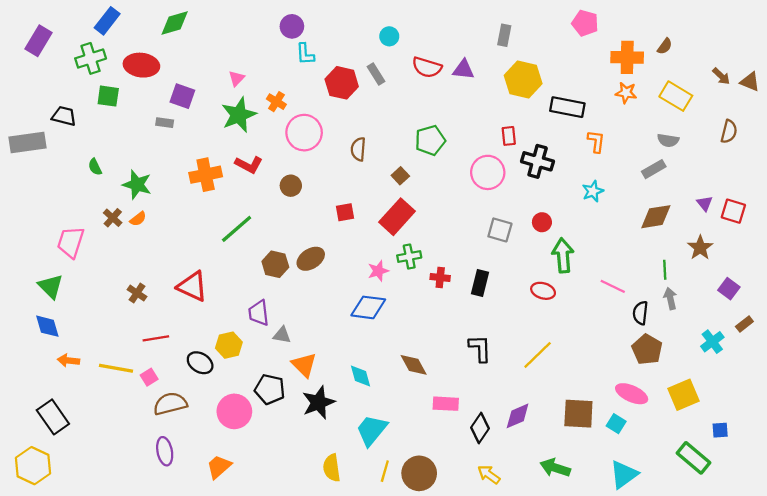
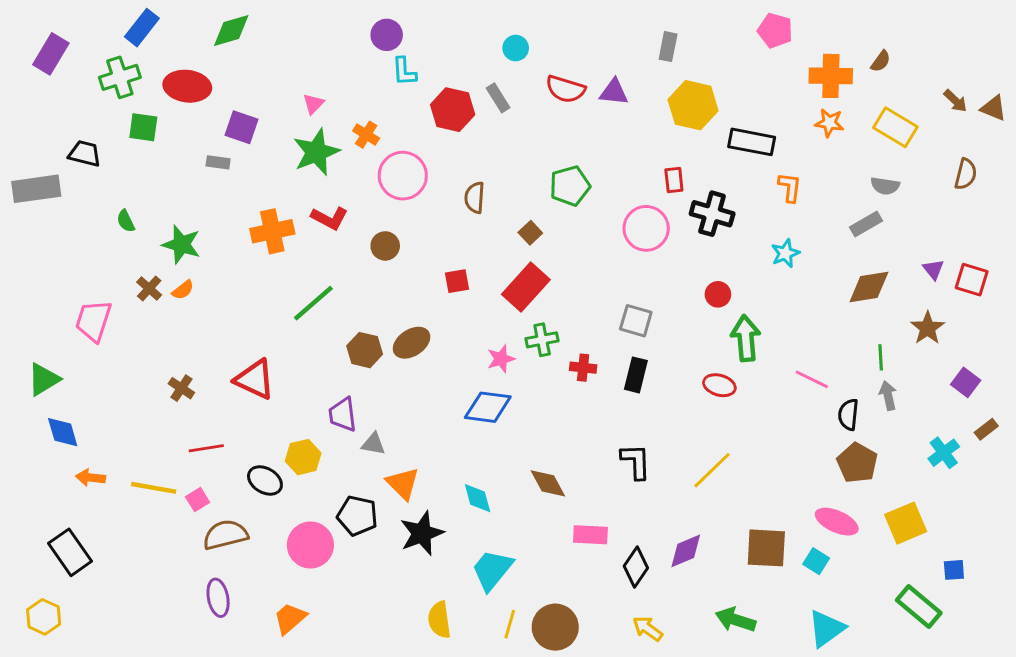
gray square: (500, 230) -> (636, 321), moved
green triangle: (51, 286) -> (44, 379), moved, turned 44
yellow hexagon: (33, 466) -> (44, 617), size x0.7

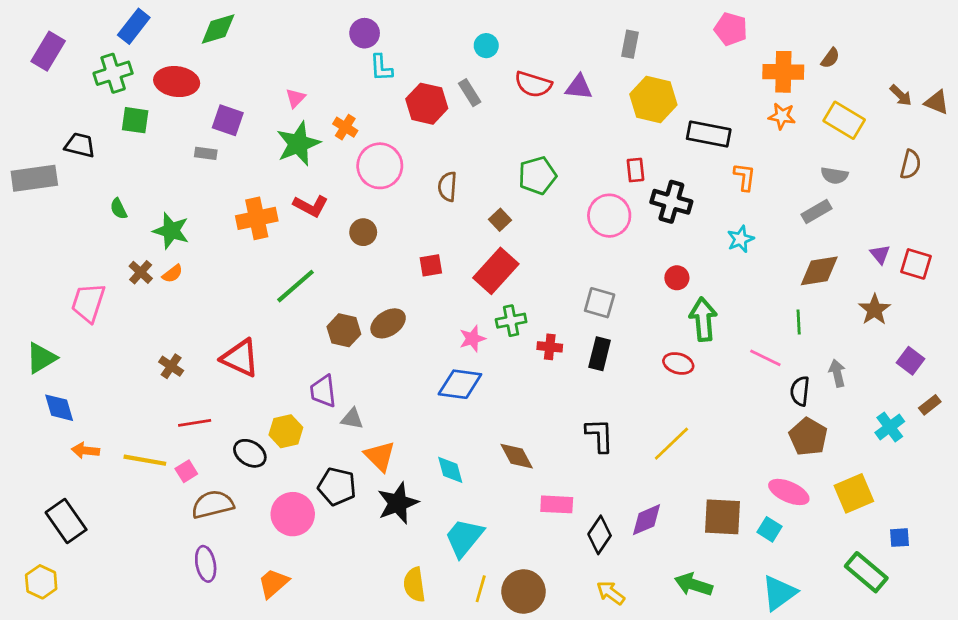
green line: (881, 357) -> (799, 322), moved

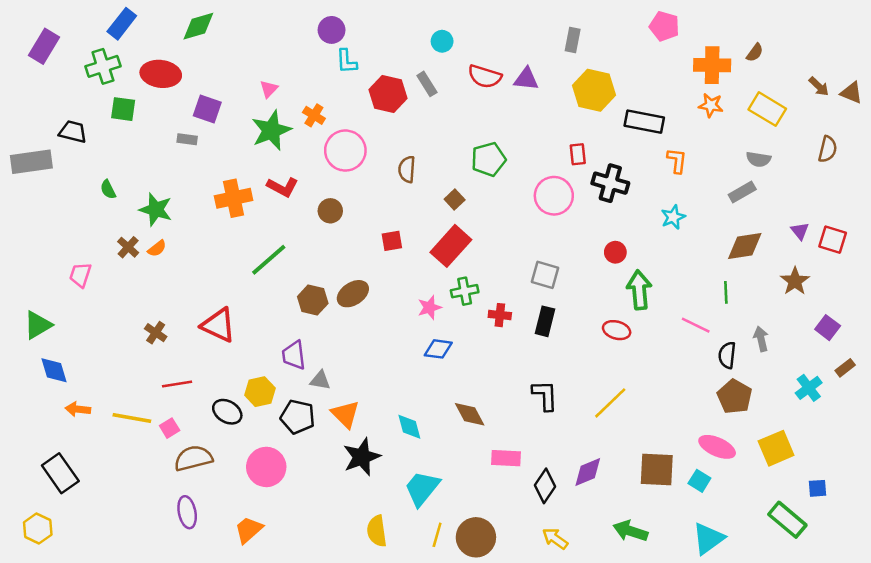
pink trapezoid: (88, 303) -> (80, 275), size x0.7
blue diamond: (460, 384) -> (438, 349), moved, size x0.7
black pentagon: (337, 486) -> (298, 417), moved

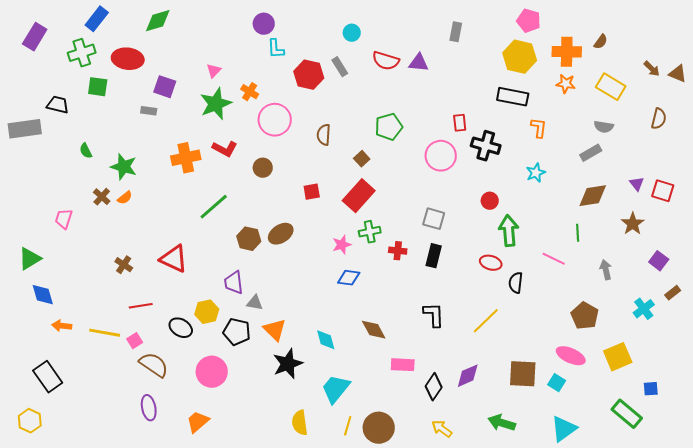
yellow hexagon: (594, 90) -> (520, 57), moved
black semicircle: (727, 355) -> (516, 283), moved
brown semicircle: (193, 458) -> (154, 365), turned 48

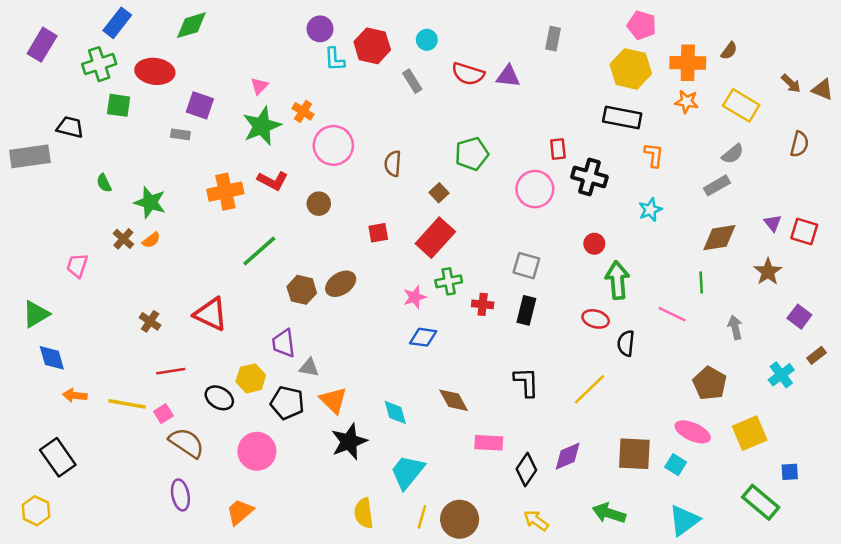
red hexagon: (309, 75) -> (372, 46), moved
gray semicircle: (604, 127) -> (733, 154), turned -48

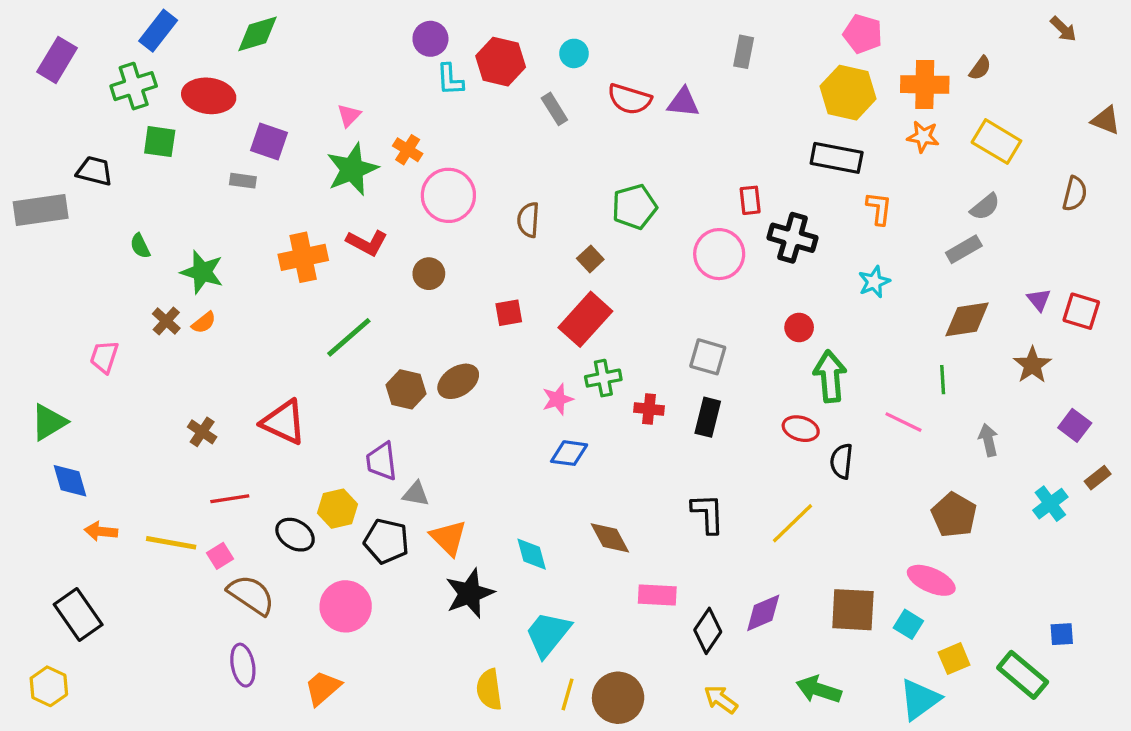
brown arrow: (791, 83) -> (1063, 29), moved
yellow square: (750, 433) -> (954, 659), moved, size x0.7

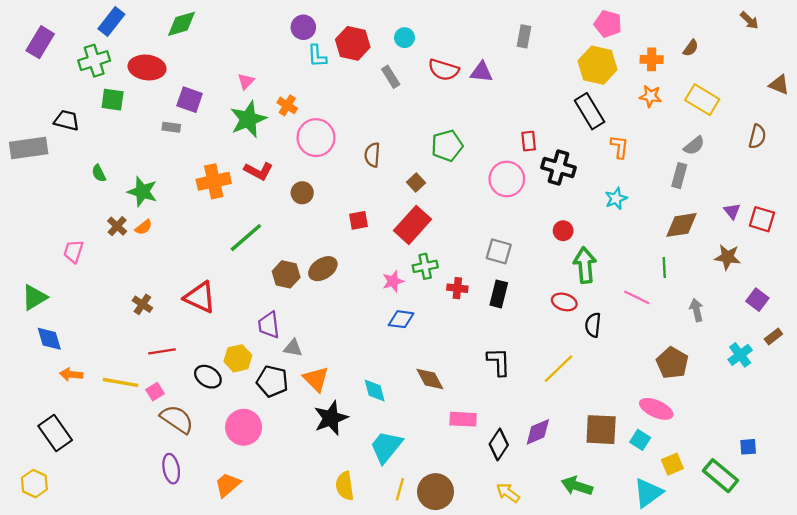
orange cross: (925, 84) -> (652, 59), size x0.7
black rectangle: (837, 158) -> (590, 111), turned 48
gray rectangle: (964, 249) -> (679, 176), turned -45
brown star: (1032, 365) -> (727, 257), turned -30

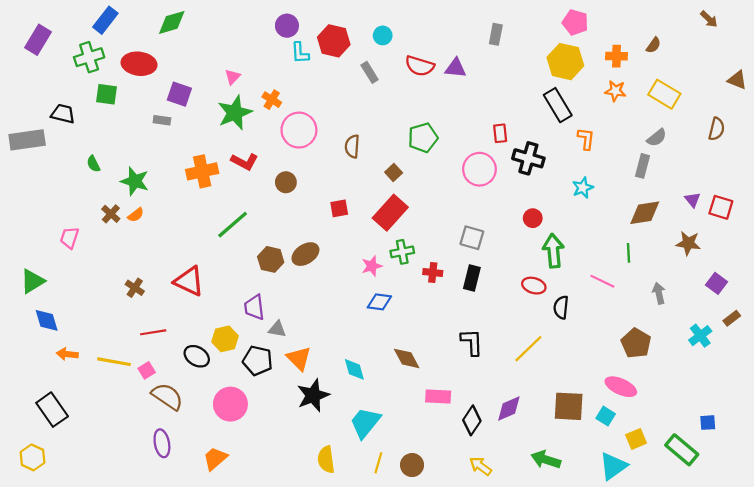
brown circle: (436, 492) -> (412, 465), size x0.7

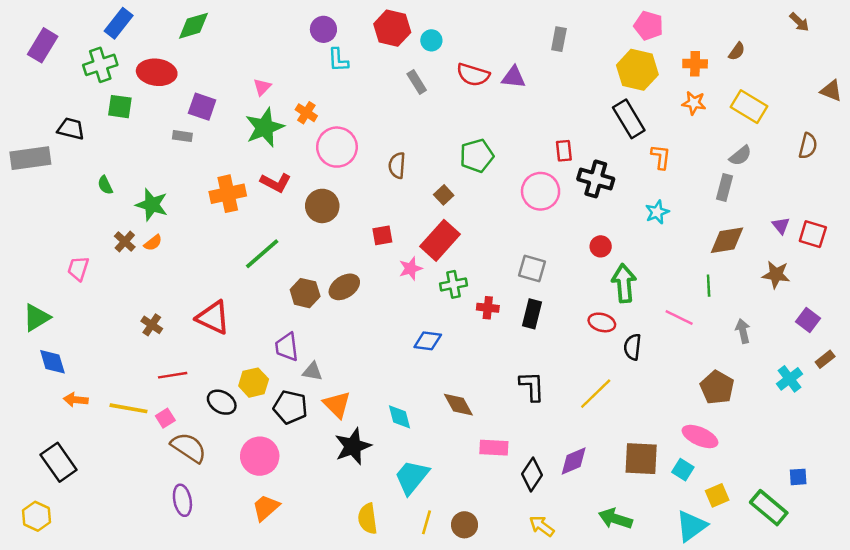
red hexagon: (334, 41) -> (392, 28), moved
brown circle: (286, 182) -> (322, 206), size x1.4
pink star: (372, 266) -> (411, 268), moved
orange trapezoid: (215, 458) -> (266, 508), moved

